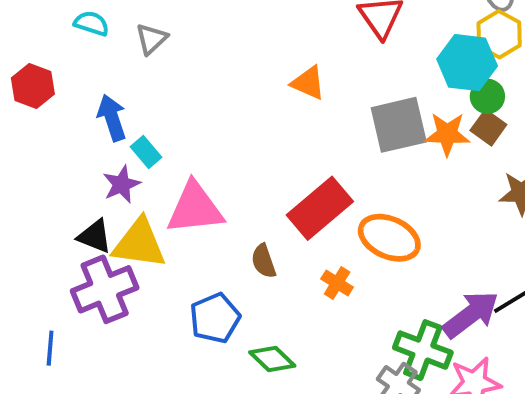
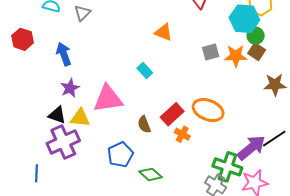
gray square: (399, 125) -> (211, 52), size x0.6
cyan rectangle: (146, 152) -> (145, 70), moved
red rectangle: (320, 208) -> (172, 114), moved, size x0.7
yellow triangle: (139, 244) -> (80, 118), size x0.7

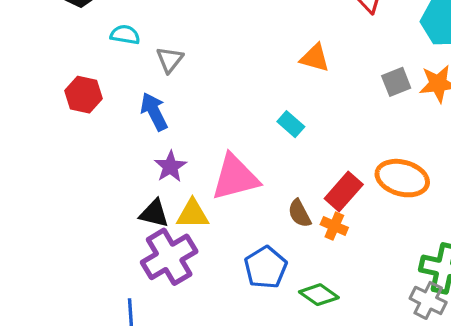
gray triangle: (82, 13) -> (170, 60), moved
orange cross: (182, 134) -> (334, 226), moved

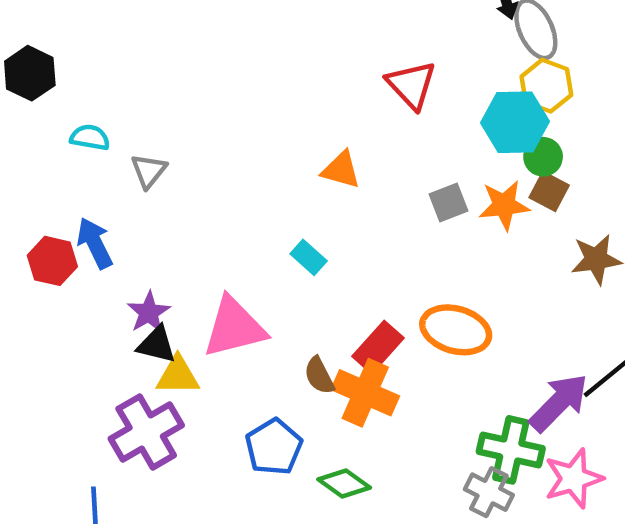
red hexagon: (84, 95) -> (52, 261), moved
blue arrow: (154, 112) -> (95, 243), moved
black triangle: (154, 213) -> (157, 345), moved
orange cross: (334, 226) -> (365, 393), size x1.8

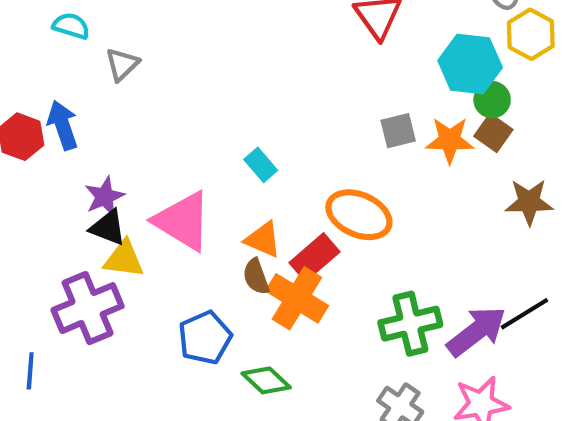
yellow hexagon: (546, 86) -> (531, 34), moved
orange triangle: (341, 170) -> (263, 239), moved
pink triangle: (234, 327) -> (183, 221), turned 38
orange ellipse: (456, 330) -> (359, 215), moved
green cross: (511, 450) -> (410, 324), moved, turned -34

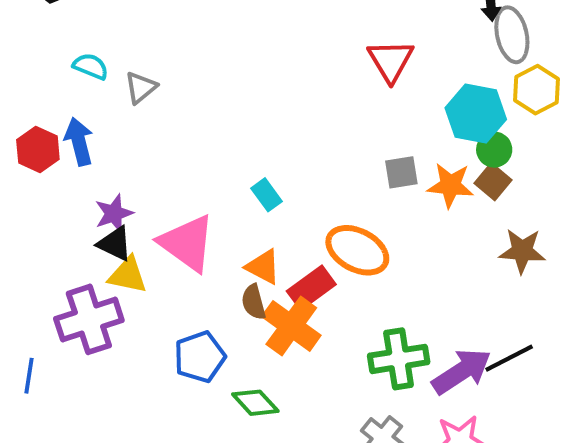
cyan semicircle: (71, 26) -> (91, 66), moved

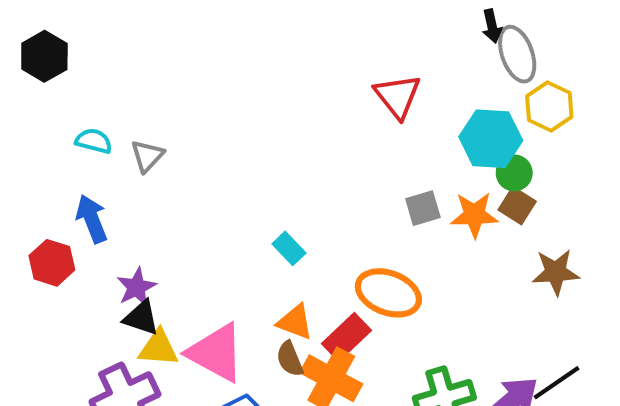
red hexagon: (38, 149) -> (52, 263), moved
pink triangle: (187, 243) -> (216, 353), moved

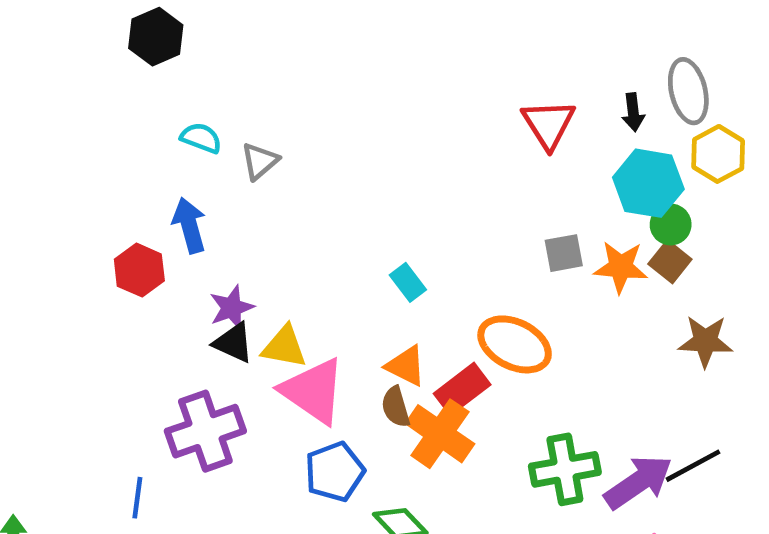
black arrow: (492, 26) -> (633, 112), moved
yellow triangle: (158, 348) -> (284, 347), moved

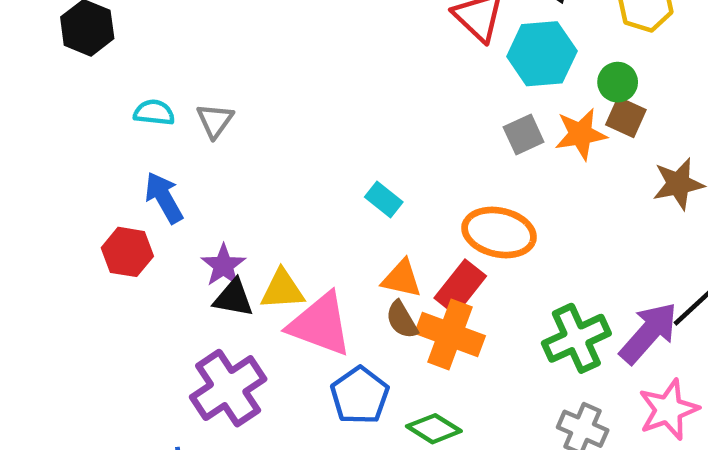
cyan hexagon: (648, 183) -> (542, 54), moved

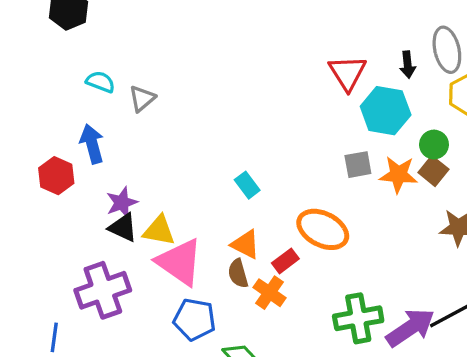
red rectangle: (460, 287) -> (285, 261), size x0.7
orange cross: (450, 335) -> (270, 293), size x0.7
blue pentagon: (360, 396) -> (195, 319), turned 30

